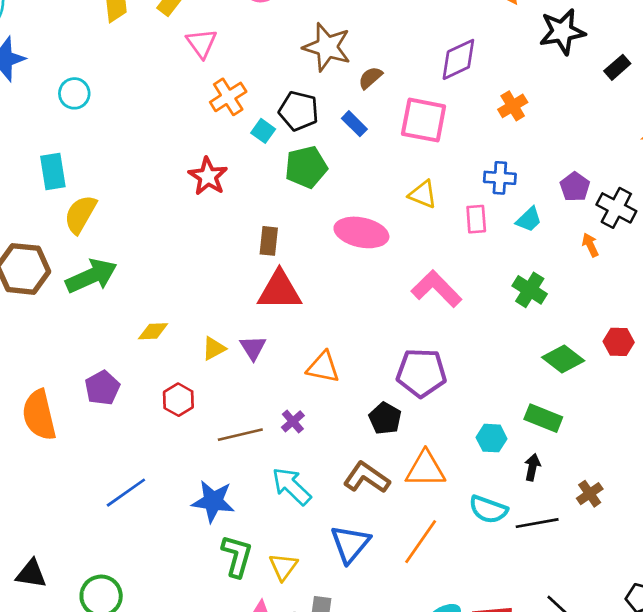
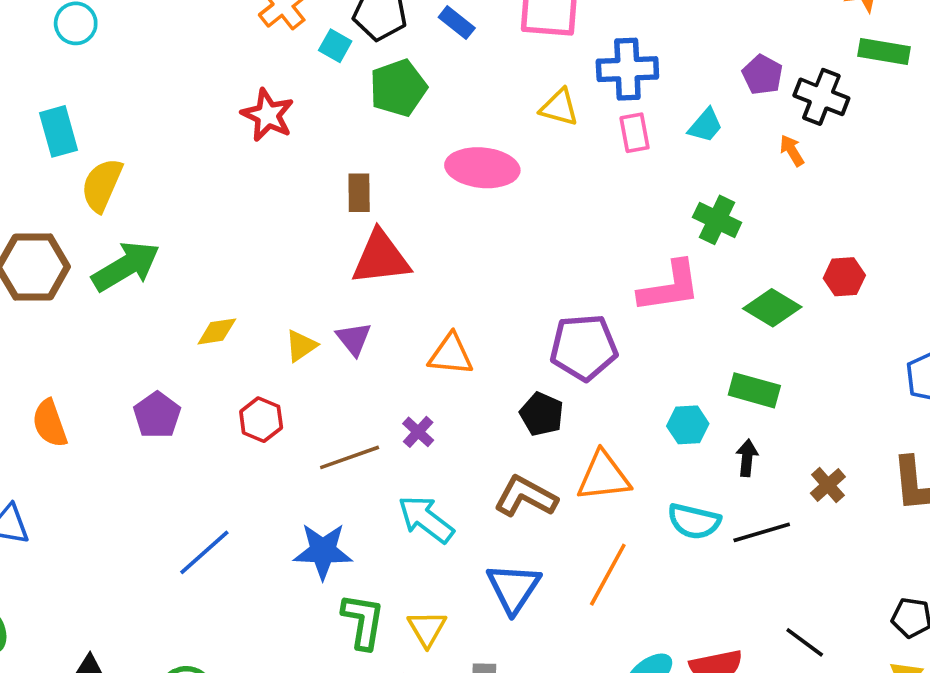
blue cross: (500, 178) -> (627, 69), moved, size x1.4
pink L-shape: (436, 289) -> (670, 287), moved, turned 132
orange semicircle: (39, 415) -> (50, 423), moved, size x0.7

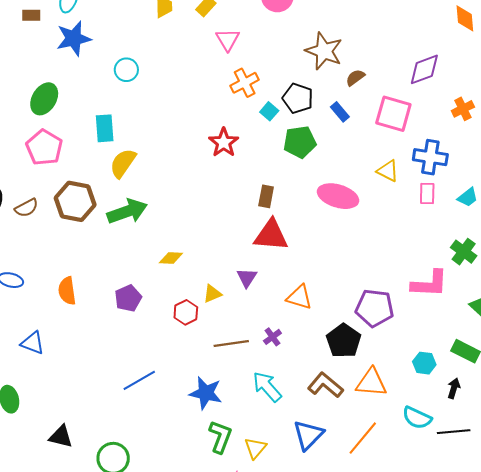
yellow triangle: (301, 346) -> (212, 294), moved
black pentagon: (542, 414) -> (344, 341), size x1.4

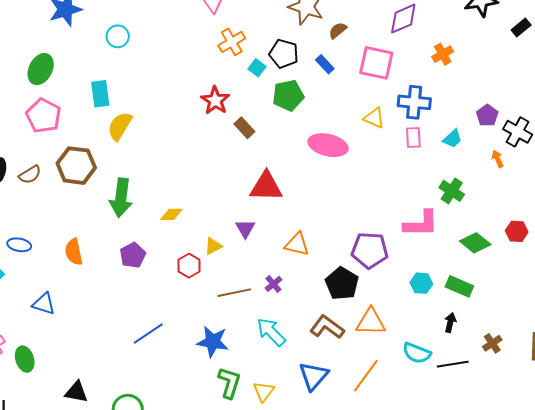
brown rectangle: (266, 196) -> (244, 128), moved, turned -50
green arrow: (127, 211) -> (121, 198), moved, turned 120
cyan hexagon: (424, 363) -> (421, 283), moved

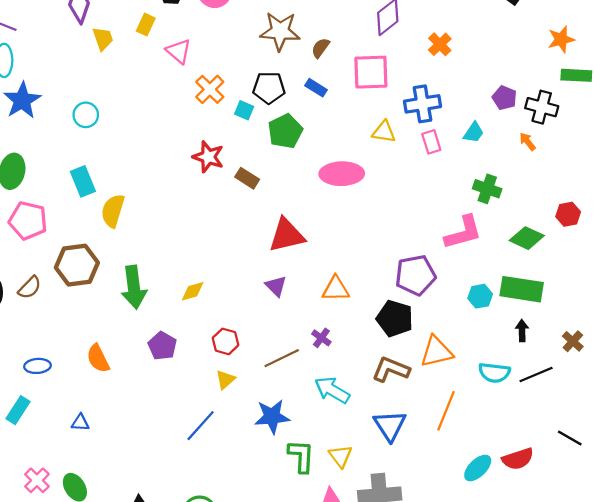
yellow triangle: (213, 246) -> (225, 380), moved
green rectangle: (459, 286) -> (522, 289), size x1.4
blue triangle: (44, 304) -> (80, 423), size x0.7

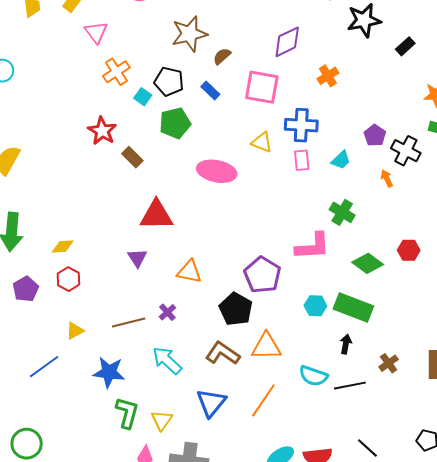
brown star: (280, 31) -> (189, 34), turned -30
purple pentagon: (416, 275) -> (262, 275), turned 30
red hexagon: (226, 341) -> (68, 279), moved

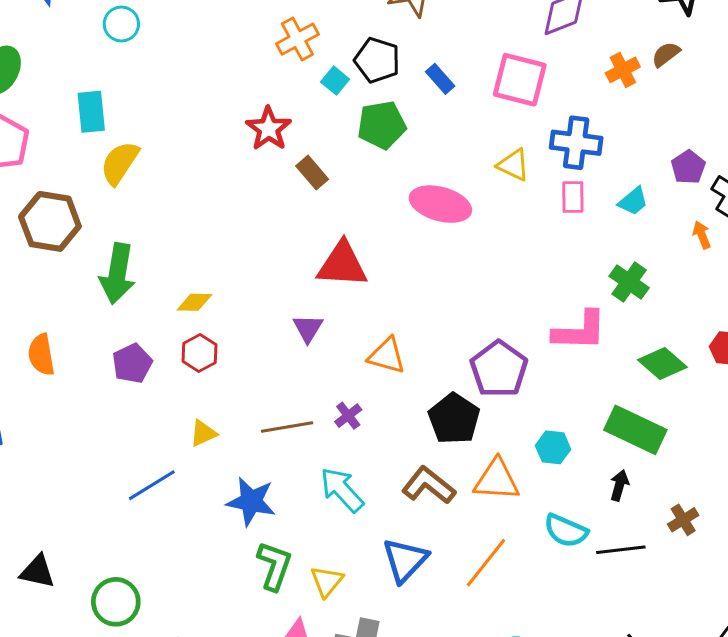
brown semicircle: (222, 56) -> (666, 54), moved
cyan hexagon: (315, 306) -> (553, 447), moved

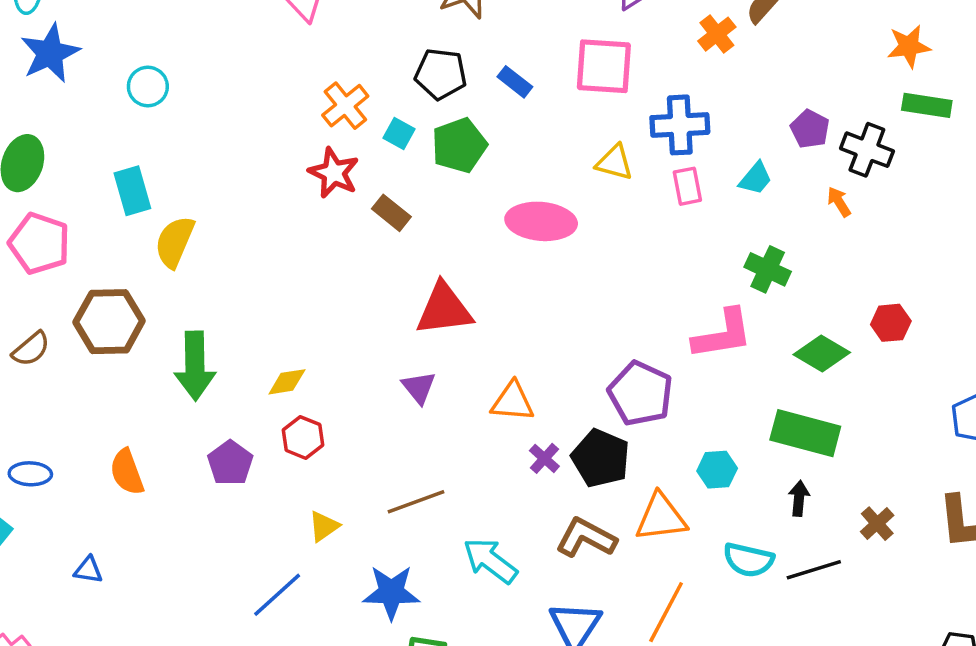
orange cross: (297, 39) -> (345, 106), moved
cyan square: (335, 81) -> (399, 134), moved
purple cross: (348, 416) -> (544, 458), moved

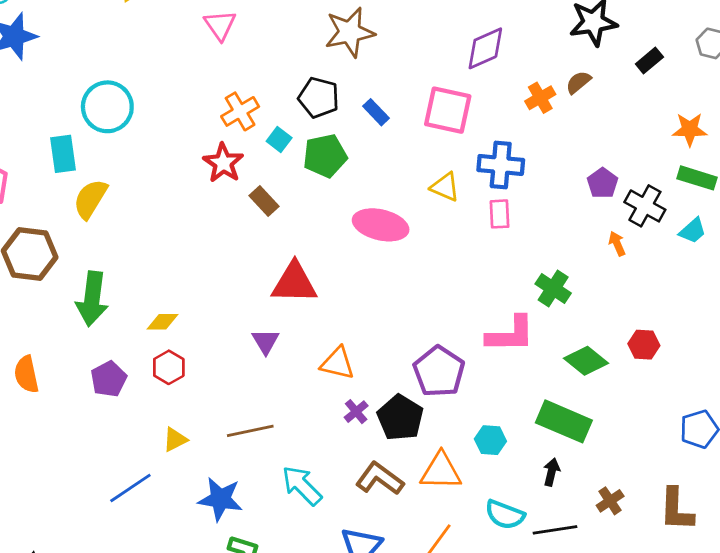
cyan circle: (148, 87) -> (107, 107), moved, size x1.6
cyan trapezoid: (756, 178) -> (693, 231), moved

